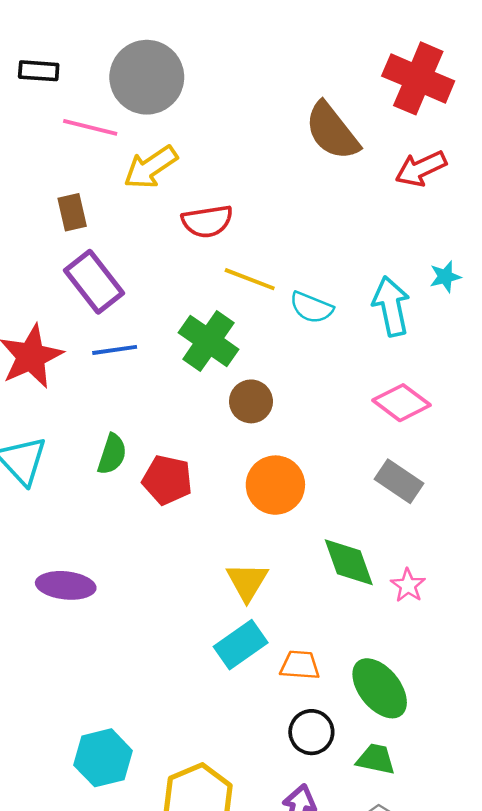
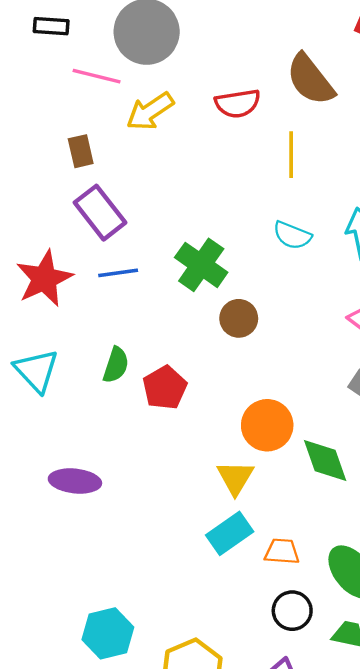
red semicircle: (207, 221) -> (238, 103), moved
yellow line: (250, 279) -> (291, 155), moved, turned 69
red pentagon: (167, 480) -> (165, 388), turned 30
orange circle: (275, 485) -> (267, 425), moved

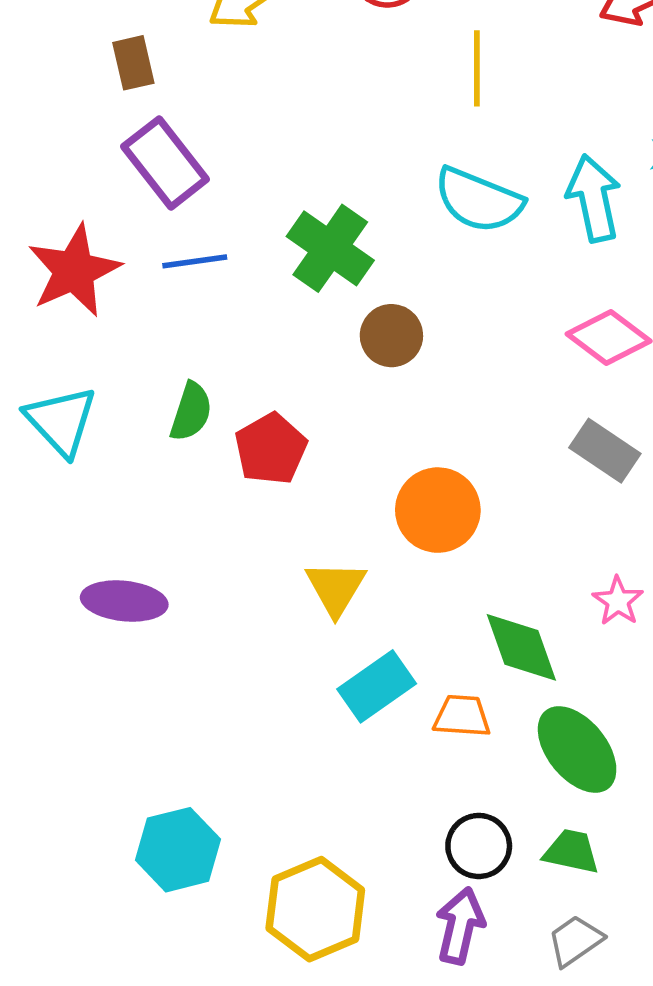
cyan semicircle: (292, 235) -> (479, 200), size x1.4
green diamond: (325, 461) -> (521, 647), moved
yellow triangle: (235, 478) -> (336, 588), moved
black circle: (292, 611) -> (479, 846), moved

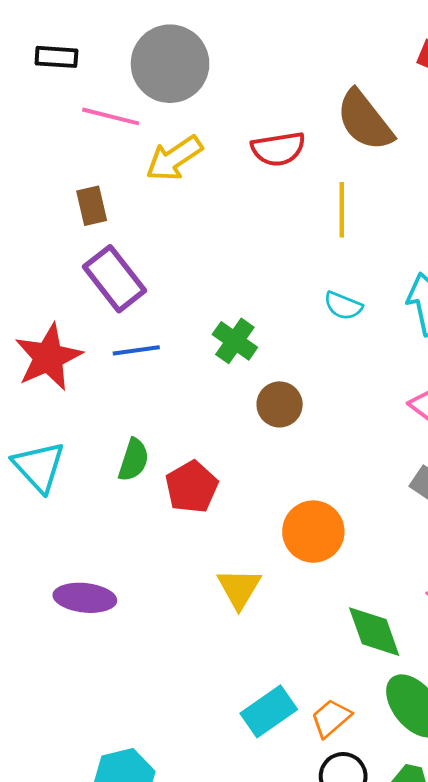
cyan semicircle: (479, 200) -> (343, 306), size x0.6
green cross: (330, 248) -> (235, 341), size x0.7
cyan rectangle: (377, 686) -> (269, 711), moved
orange trapezoid: (462, 716) -> (331, 718), moved, turned -45

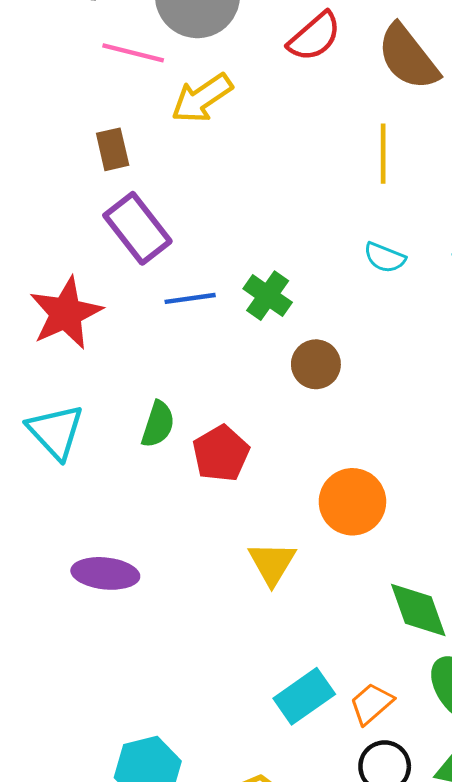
red semicircle: (278, 149) -> (314, 37), moved, turned -32
blue line: (136, 350) -> (190, 298), moved

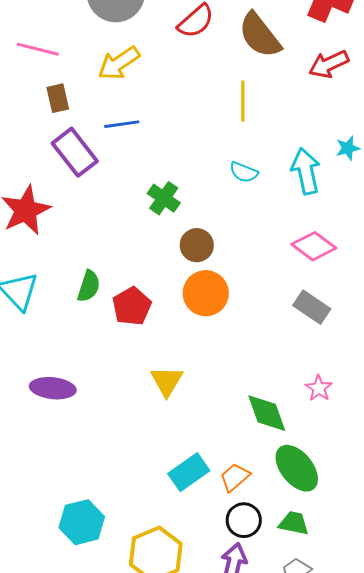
pink line: (133, 53) -> (38, 49), moved
blue line: (190, 298) -> (122, 124), moved
orange circle: (352, 502) -> (206, 293), moved

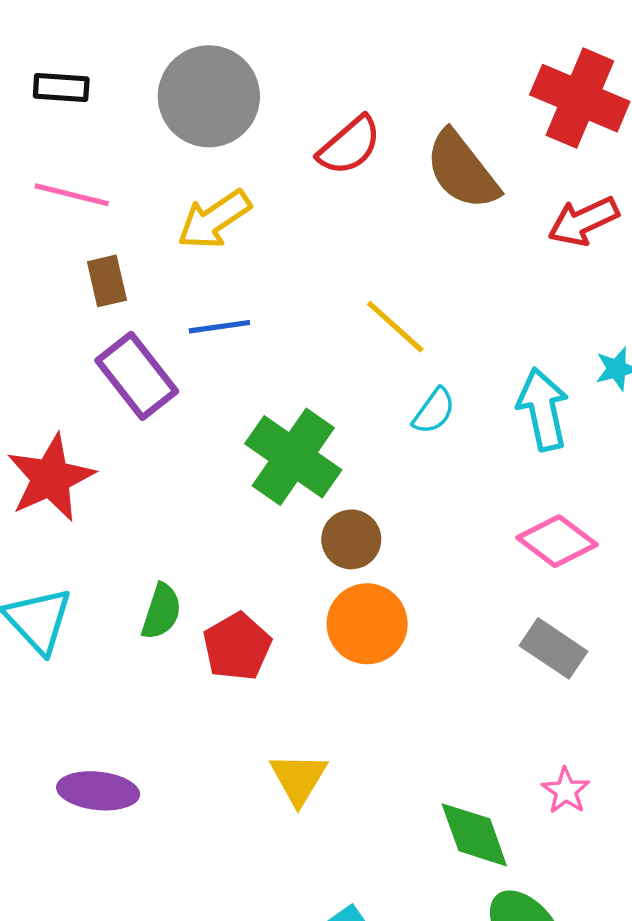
yellow line: (243, 101) -> (395, 327), moved, turned -48
cyan semicircle: (244, 172) -> (434, 411), turned -76
green cross: (164, 198) -> (293, 457), size x1.6

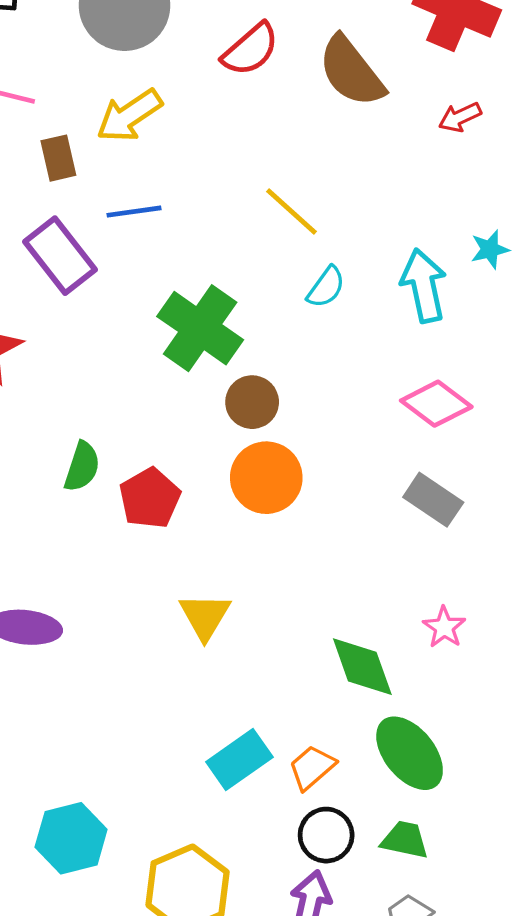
red arrow: (583, 221) -> (460, 117), size x0.7
brown rectangle: (107, 281) -> (58, 158), moved

